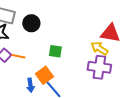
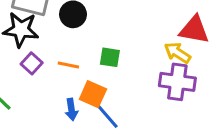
orange line: (18, 56) -> (68, 65), moved
orange square: (44, 75) -> (93, 94), turned -30

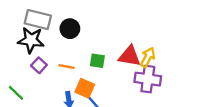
red triangle: (194, 30) -> (129, 56), moved
yellow arrow: (177, 53) -> (148, 57), turned 84

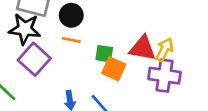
purple square: (39, 65) -> (34, 59), size x1.6
orange line: (66, 66) -> (71, 40), moved
orange square: (85, 88) -> (114, 69), moved

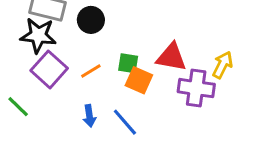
orange line: (71, 40) -> (91, 71), moved, turned -42
yellow arrow: (164, 50) -> (223, 65), moved

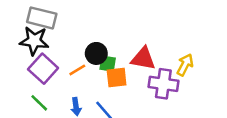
black circle: (91, 20) -> (96, 53), moved
orange square: (139, 80) -> (117, 78), turned -30
green line: (18, 107) -> (39, 103), moved

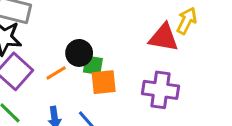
red triangle: (143, 59) -> (164, 38), moved
yellow arrow: (185, 65) -> (187, 21), moved

